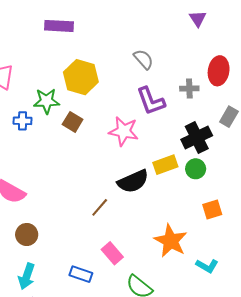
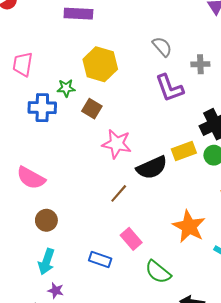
gray cross: (189, 89) -> (200, 64), moved
green star: (46, 101) -> (66, 88), size x0.7
blue cross: (22, 121) -> (42, 108), size x1.5
pink star: (124, 131) -> (117, 144), moved

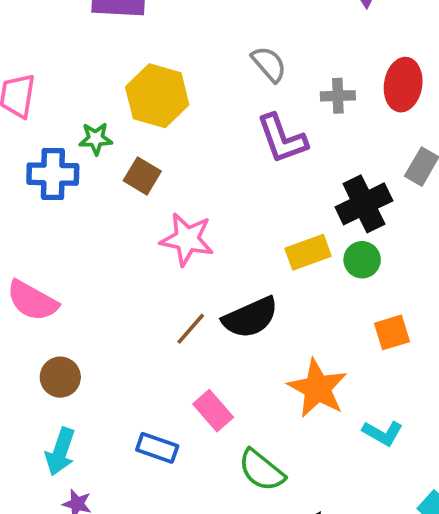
black semicircle: (152, 168) -> (250, 317), moved

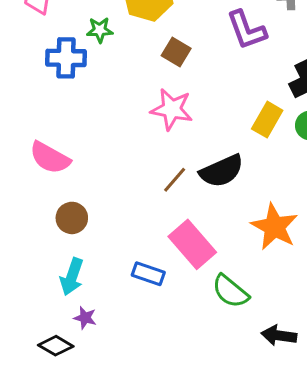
brown square: (142, 176) -> (176, 52), moved
yellow rectangle: (308, 252) -> (267, 120), turned -40
pink rectangle: (213, 411) -> (192, 244), size x1.5

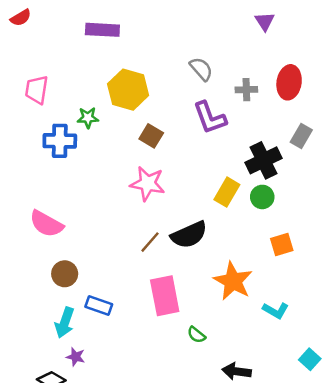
pink rectangle: (192, 244) -> (165, 296), turned 30
blue rectangle: (148, 274) -> (99, 306), moved
green semicircle: (230, 291) -> (196, 335), size x0.6

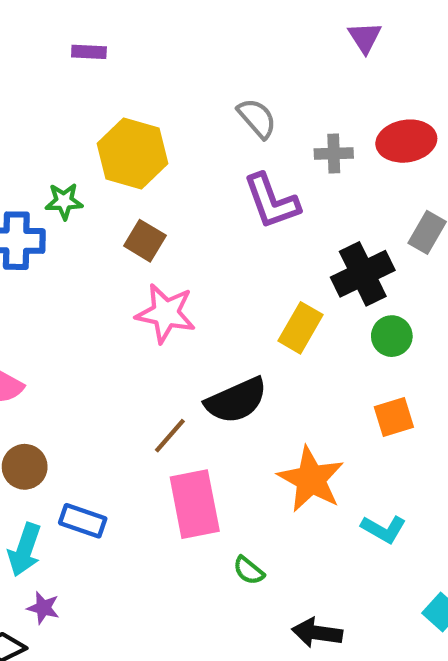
purple rectangle: (102, 30) -> (89, 52), size x0.6
red ellipse: (289, 82) -> (406, 141), turned 72
brown square: (151, 136) -> (145, 241), moved
green circle: (262, 197) -> (392, 336), moved
brown line: (150, 242) -> (170, 436), moved

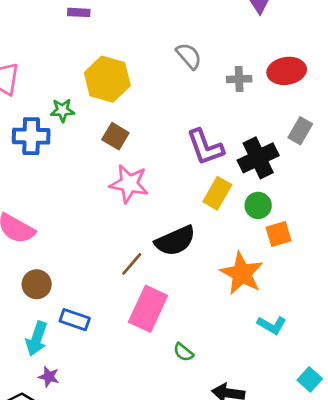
purple L-shape: (271, 201) -> (205, 147), moved
green circle: (392, 336) -> (258, 205), moved
orange square: (394, 417) -> (279, 234), moved
orange star: (311, 479) -> (242, 273), moved
pink rectangle: (195, 504) -> (148, 309), turned 36

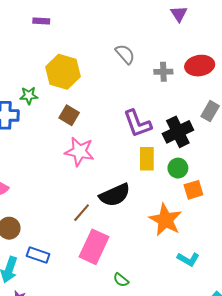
yellow rectangle: (217, 193) -> (147, 159), turned -30

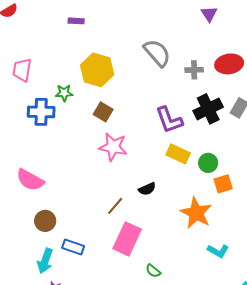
gray semicircle: (125, 54) -> (157, 53), size x1.4
black cross: (178, 132) -> (208, 109), moved
yellow rectangle: (147, 159) -> (178, 154), turned -65
black semicircle: (115, 195) -> (147, 189), size x0.6

